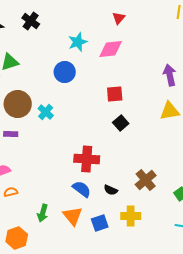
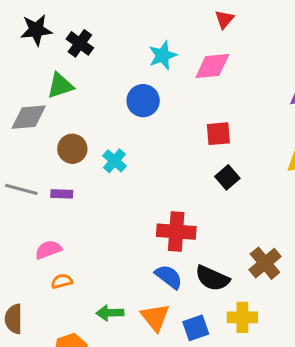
black cross: (31, 21) -> (80, 43), moved
brown circle: (18, 104) -> (72, 149), size x0.7
black semicircle: (111, 190) -> (212, 278), size x1.6
green arrow: (43, 213) -> (110, 313), turned 72

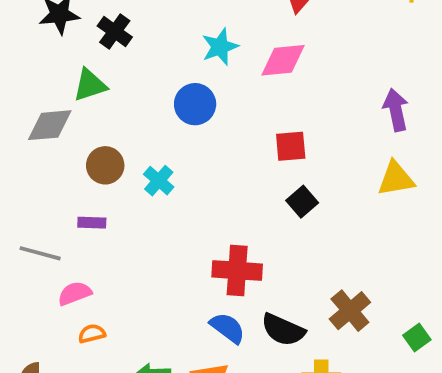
gray line: (21, 189) -> (40, 253), moved

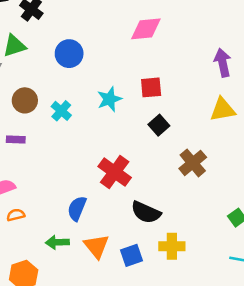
cyan star: (220, 47) -> (109, 99), moved
blue circle: (195, 104) -> (69, 54), moved
red cross: (237, 271) -> (115, 172), turned 32
brown cross: (350, 311) -> (193, 163), moved
blue semicircle: (228, 328) -> (77, 208), moved, turned -105

